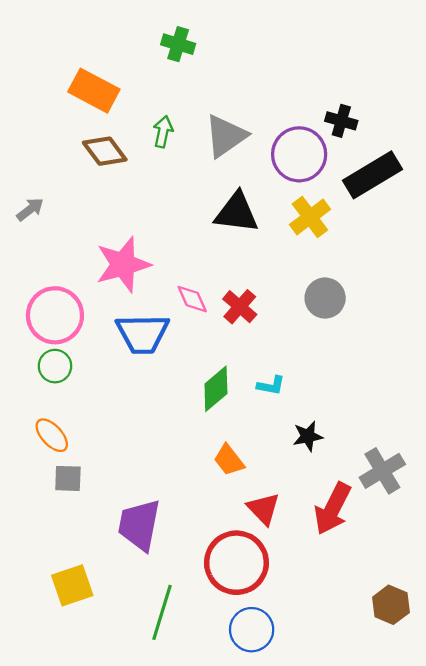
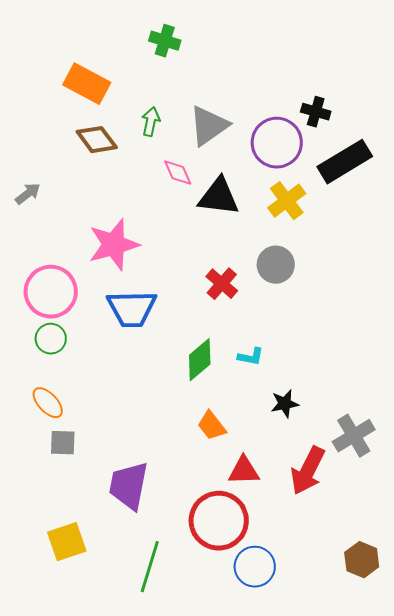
gray circle: (325, 298) -> (276, 265), moved
pink diamond: (192, 299) -> (178, 173), moved
red triangle: (263, 509) -> (244, 471), turned -48
blue circle: (252, 630) -> (255, 567), moved

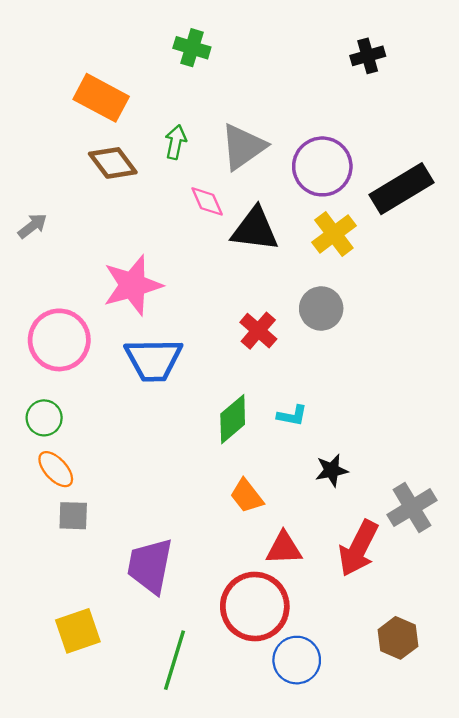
black cross: (316, 112) -> (368, 56), moved, turned -32
green circle: (51, 339) -> (44, 418), moved
brown hexagon: (362, 560) -> (398, 638), moved

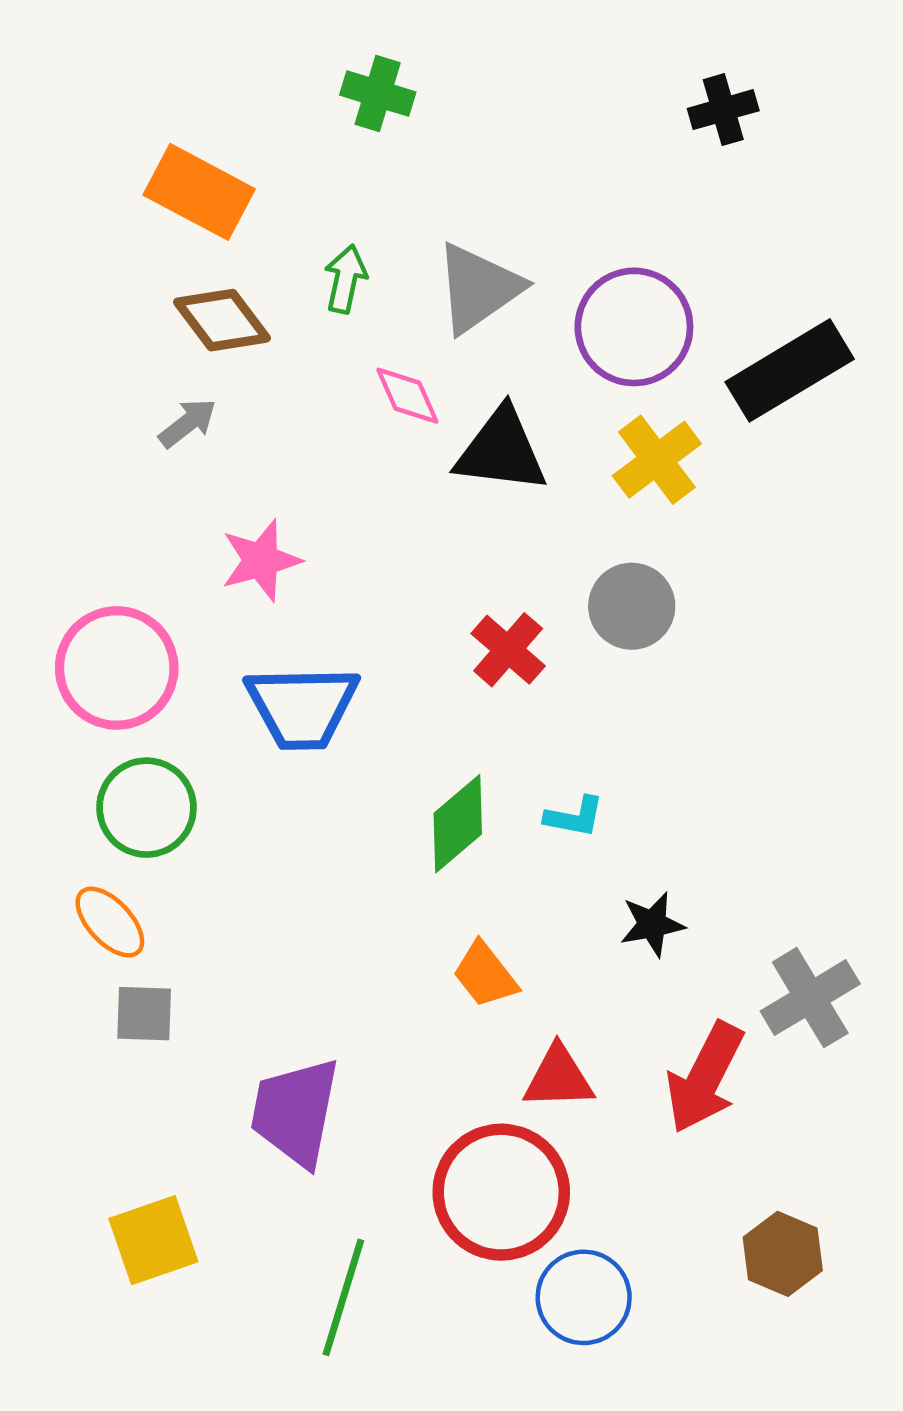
gray arrow: (32, 226) -> (188, 423), moved
pink star: (133, 285) -> (261, 560), size x0.7
green circle: (44, 418) -> (146, 808), moved, size x1.4

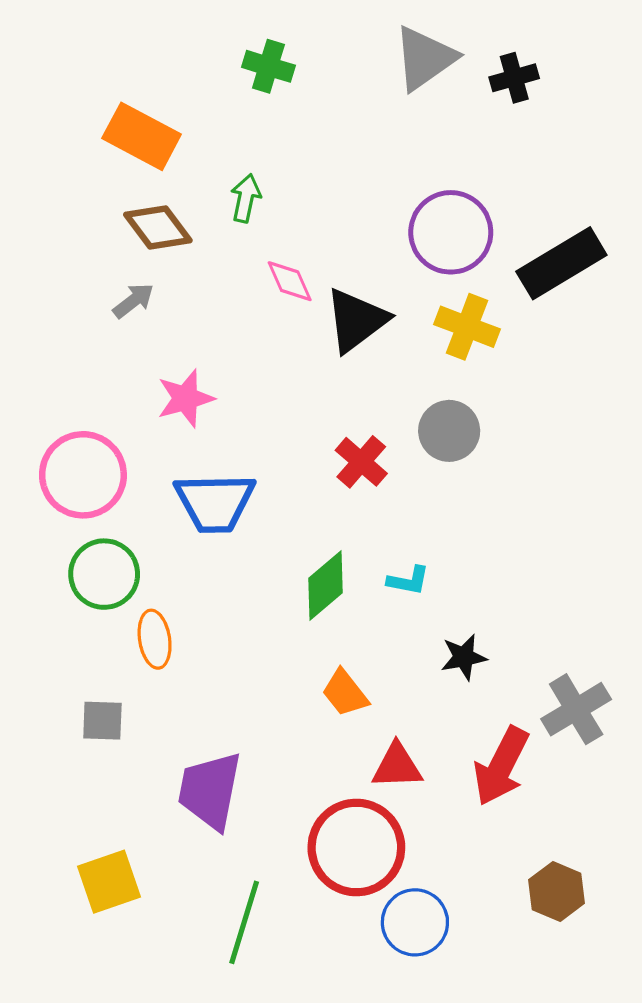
gray triangle: (478, 288) -> (425, 58), moved
black triangle: (501, 451) -> (356, 320), turned -44
yellow cross: (657, 460) -> (467, 327), turned -32
orange ellipse: (110, 922) -> (155, 639), moved, turned 34

